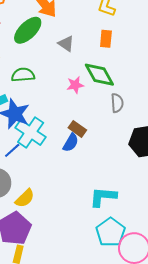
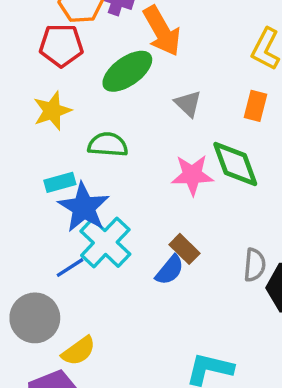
pink star: (75, 85) -> (192, 175), size x1.4
gray semicircle: (117, 103) -> (255, 265), moved

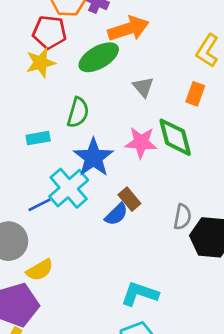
orange arrow: (162, 31) -> (128, 29), turned -84
yellow star: (52, 111) -> (41, 63), moved
green semicircle: (108, 145) -> (78, 113), turned 96
blue star: (84, 207) -> (93, 158), moved

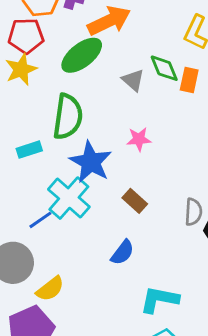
green semicircle: (78, 113) -> (68, 117), size x1.4
green diamond: (175, 137) -> (164, 68), moved, size x0.7
pink star: (141, 142) -> (139, 139), size x0.7
blue semicircle: (116, 214) -> (122, 252), moved

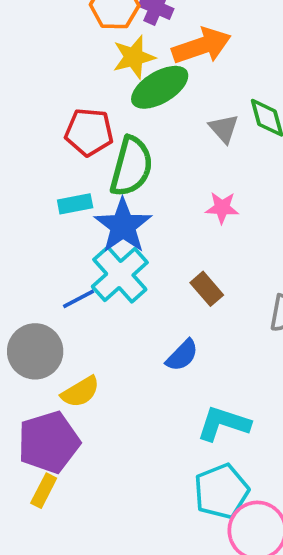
red pentagon: (26, 36) -> (89, 132), moved
yellow star: (21, 69) -> (134, 57), moved
blue star: (91, 162) -> (123, 226), moved

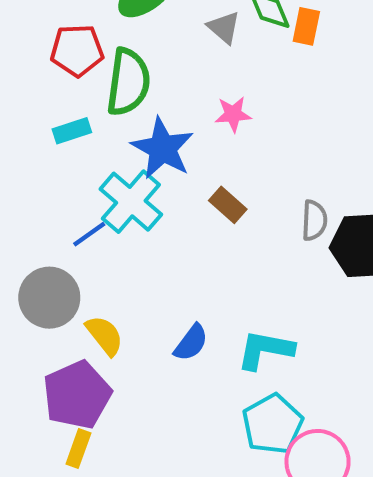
blue star: (123, 226) -> (163, 148), moved
blue semicircle: (182, 355) -> (191, 343), moved
yellow semicircle: (80, 392) -> (105, 335), turned -90

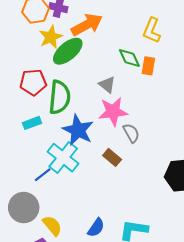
gray triangle: (224, 27) -> (107, 85), moved
pink star: (233, 114) -> (113, 112), size x1.6
gray semicircle: (314, 220) -> (131, 133), moved, turned -30

